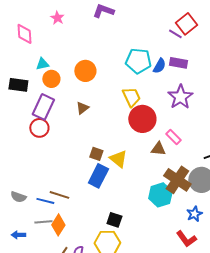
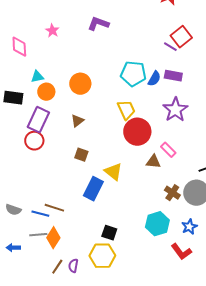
brown square: (96, 154) -> (81, 155), moved
brown cross: (177, 180) -> (172, 193), size x0.6
cyan hexagon: (160, 195) -> (157, 224), moved

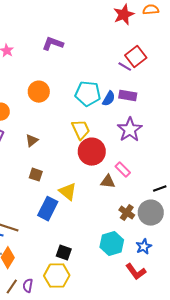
orange circle: (80, 84) -> (39, 92), moved

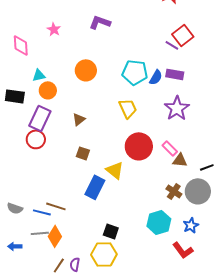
red circle: (92, 152) -> (139, 146), moved
brown triangle: (108, 182) -> (180, 160), moved

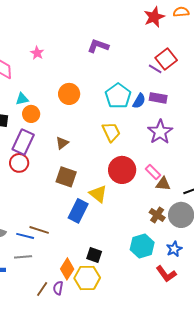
purple L-shape: (100, 22) -> (98, 46), moved
cyan pentagon: (135, 72) -> (118, 96), turned 30
brown square: (83, 153) -> (66, 177), size x1.5
orange diamond: (55, 236) -> (67, 269), moved

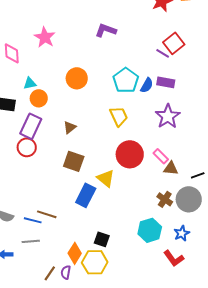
pink star: (37, 53) -> (45, 37), size x1.5

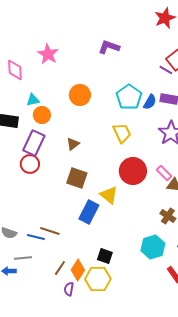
gray line: (31, 241) -> (23, 258), moved
brown line: (50, 273) -> (60, 268), moved

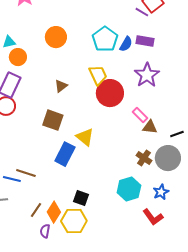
brown triangle: (73, 144) -> (61, 86), moved
red circle: (133, 171) -> (110, 93), moved

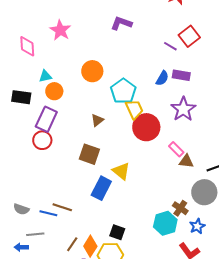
purple line: (142, 12) -> (170, 46), moved
cyan pentagon: (105, 39) -> (123, 91), moved
brown cross: (144, 158) -> (180, 208), moved

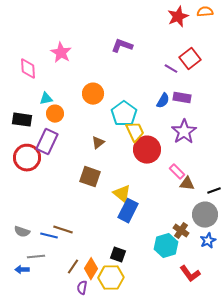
red circle: (42, 140) -> (27, 158), moved, size x1.4
blue rectangle: (101, 188) -> (128, 211), moved
blue star: (197, 226) -> (208, 241), moved

